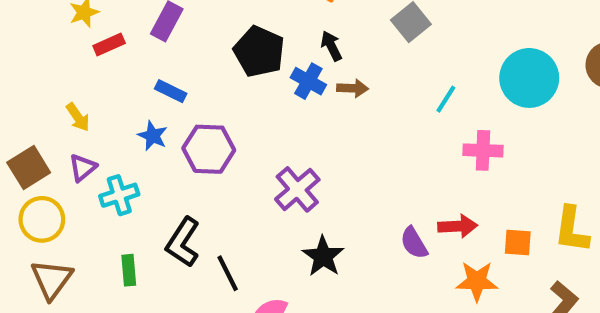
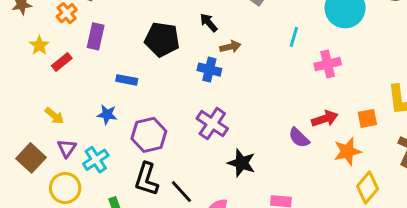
blue cross: (308, 81) -> (209, 70), moved
blue rectangle: (171, 91) -> (127, 80), moved
purple hexagon: (209, 149) -> (149, 135), moved
yellow circle: (42, 219) -> (65, 188), moved

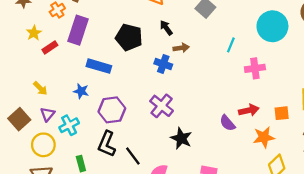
purple rectangle: (96, 36) -> (78, 30), size x1.4
blue rectangle: (127, 80) -> (99, 66), size x1.5

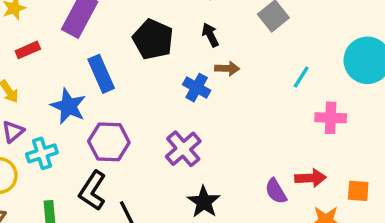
red rectangle: (50, 47) -> (28, 50), moved
blue rectangle: (99, 66) -> (101, 74), turned 40
blue star: (81, 91) -> (68, 106), size x1.5

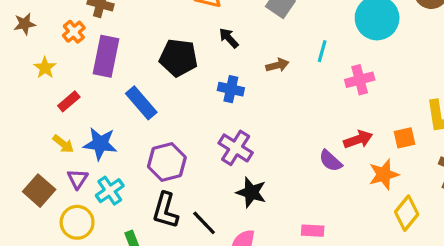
brown arrow: (227, 68) -> (277, 65), moved
blue star: (68, 106) -> (100, 144), moved
black star: (204, 202) -> (251, 192), moved

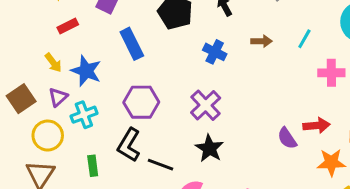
black line: (204, 223) -> (160, 165), turned -40

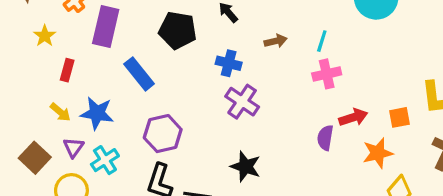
red rectangle: (68, 26) -> (67, 70), turned -36
cyan line: (304, 39) -> (322, 41), moved
pink cross: (331, 73) -> (327, 74), moved
purple cross: (206, 105) -> (242, 102), moved
purple semicircle: (287, 138) -> (325, 138), turned 55

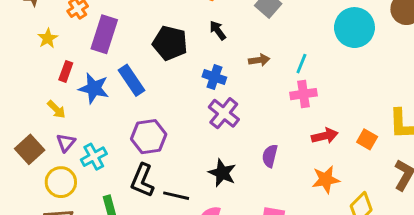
blue star: (97, 113) -> (94, 88), moved
orange square: (399, 117) -> (367, 139), turned 36
purple semicircle: (325, 138) -> (270, 156), moved
orange star: (378, 153) -> (326, 179), moved

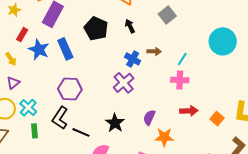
blue cross: (214, 77) -> (133, 59), moved
cyan cross: (94, 157) -> (28, 108), moved, turned -30
orange star: (326, 179) -> (164, 137), moved

